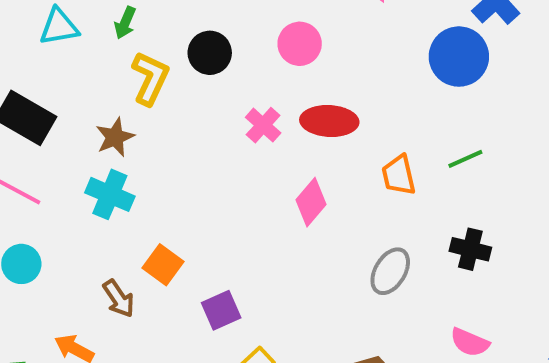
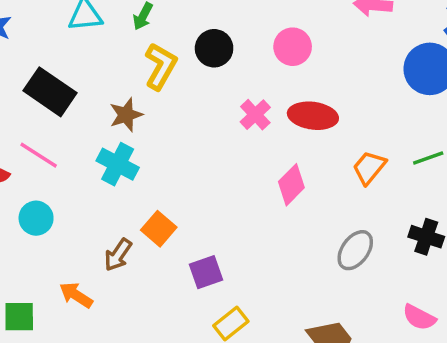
orange trapezoid: (399, 175) -> (369, 167), turned 48
brown arrow: (119, 299) -> (118, 255), turned 64

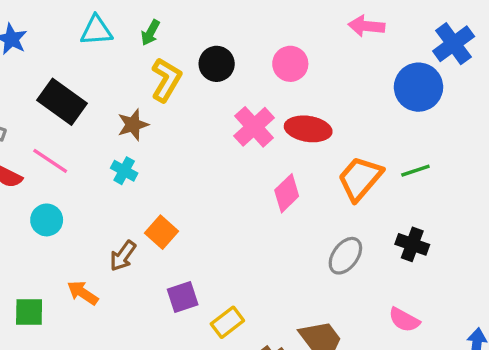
pink cross: (255, 115) -> (254, 127), size x1.4
cyan cross: (118, 164) -> (124, 171), size x0.7
orange trapezoid: (369, 167) -> (360, 178), size x1.4
purple square: (206, 272) -> (183, 297), moved

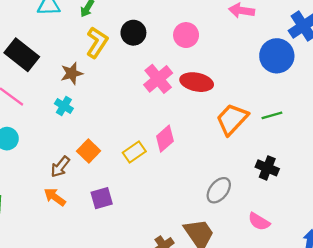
pink diamond: (287, 193) -> (165, 139), moved
gray ellipse: (345, 256) -> (219, 190), moved
orange arrow: (83, 293) -> (55, 197), moved
yellow rectangle: (227, 322) -> (134, 152), moved

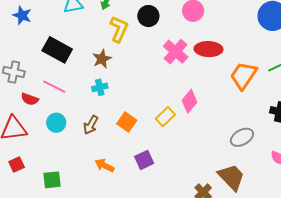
cyan cross: (64, 106) -> (100, 87), turned -35
brown arrow: (60, 167) -> (91, 125), moved
gray ellipse: (219, 190) -> (242, 137), turned 30

